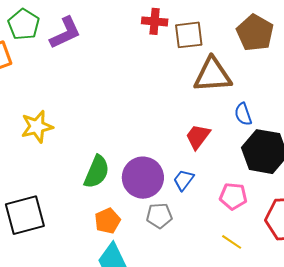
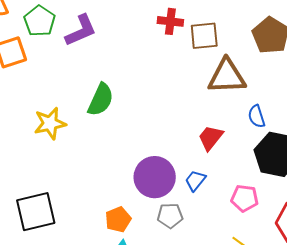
green semicircle: (97, 172) -> (101, 100), moved

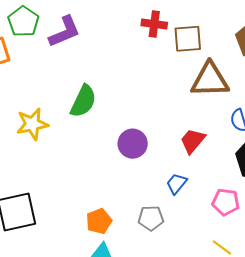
purple circle: (155, 177) -> (133, 144), moved, size x0.7

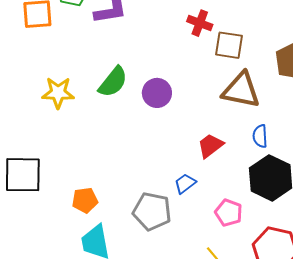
purple circle: (133, 144) -> (157, 93), moved
gray pentagon: (151, 218) -> (152, 211), size x1.5
orange pentagon: (99, 221) -> (85, 200), moved

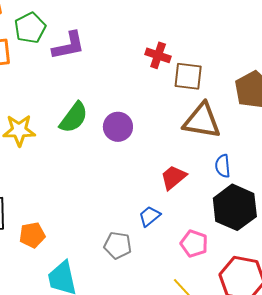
orange pentagon: (85, 200) -> (32, 235), moved
gray pentagon: (152, 211) -> (118, 245), size x0.7

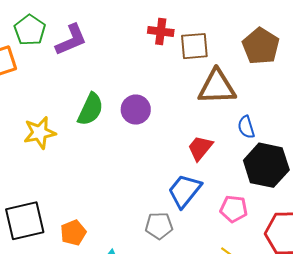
blue trapezoid: (150, 216) -> (185, 191), size x1.6

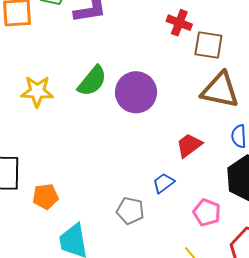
purple circle: (136, 110) -> (136, 92), size x1.4
blue trapezoid: (185, 191) -> (163, 183), size x0.6

